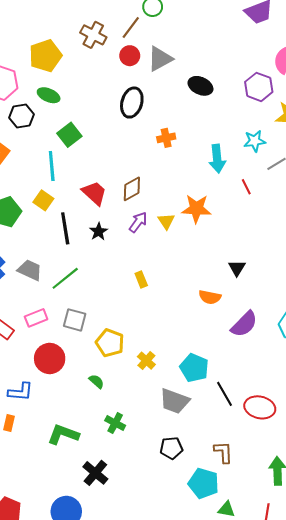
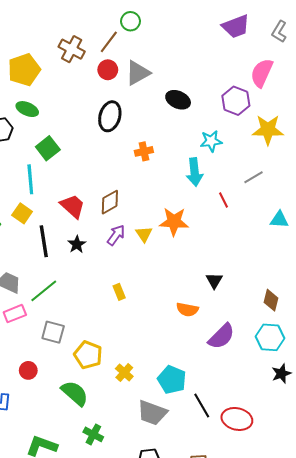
cyan star: (255, 141) -> (211, 141), moved
pink rectangle: (36, 318) -> (15, 314), moved
red circle: (50, 358) -> (28, 370), size x0.6
green semicircle: (96, 381) -> (75, 393), size x1.8

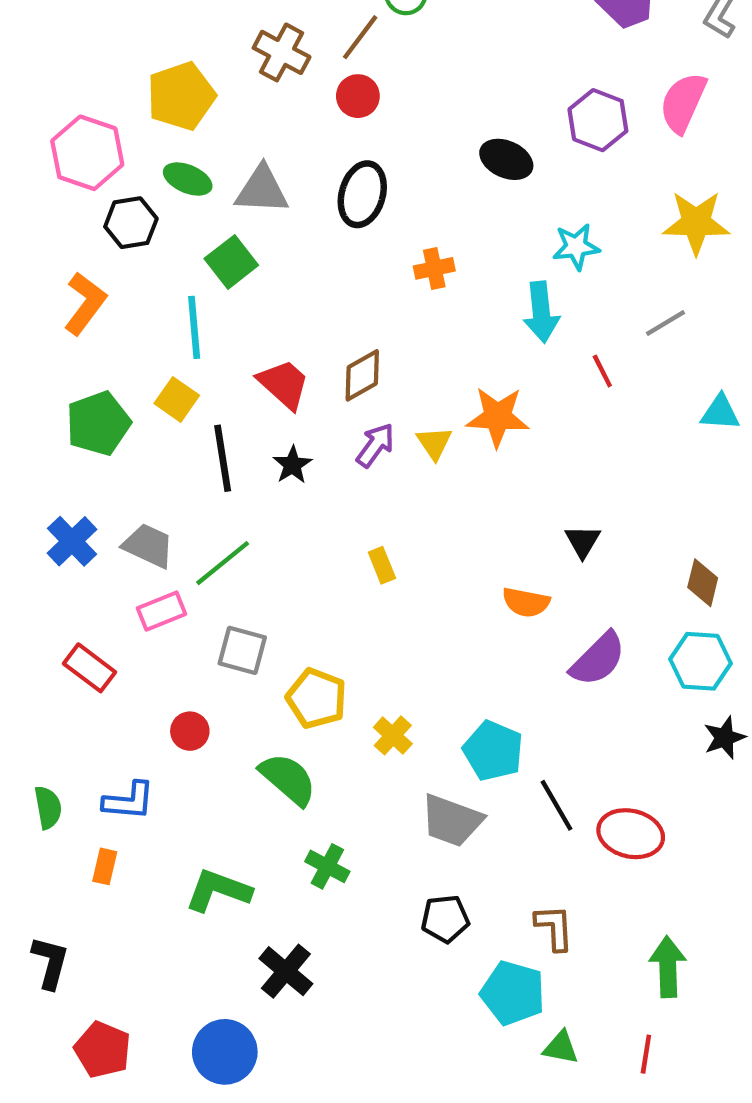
gray triangle: (138, 73) -> (262, 190), moved, turned 32
purple hexagon: (236, 101) -> (598, 120), moved

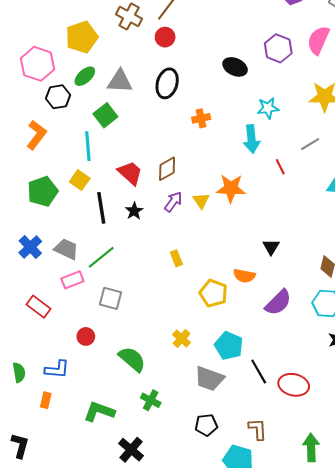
green ellipse: (188, 179) -> (85, 76), turned -65
yellow pentagon: (316, 698) -> (213, 293), moved

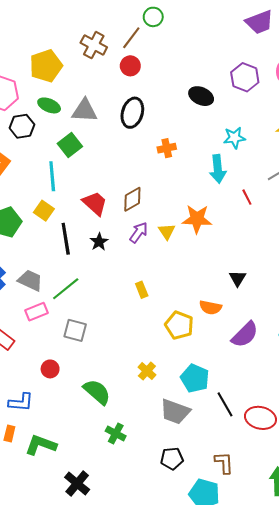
green ellipse: (85, 76) -> (49, 105), turned 65
green L-shape: (99, 412) -> (41, 445), moved
black cross: (131, 450) -> (77, 483), moved

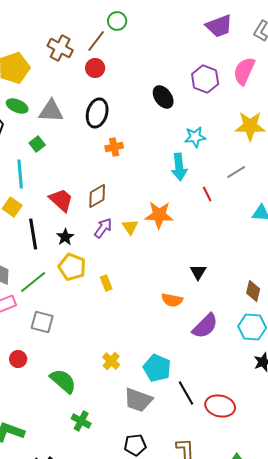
black ellipse: (201, 96) -> (163, 97), turned 30
green square: (70, 145) -> (37, 144), size x0.7
orange cross: (167, 148) -> (114, 147), moved
yellow pentagon: (179, 325) -> (72, 267), moved

